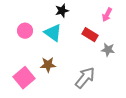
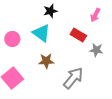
pink circle: (25, 31) -> (12, 39), moved
brown star: (48, 65) -> (46, 61), moved

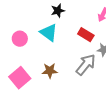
brown star: (46, 61) -> (50, 71), moved
gray arrow: (73, 78) -> (86, 65), moved

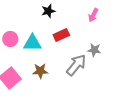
cyan triangle: (49, 33) -> (32, 43), moved, turned -36
red rectangle: (86, 35) -> (61, 35), moved, turned -56

